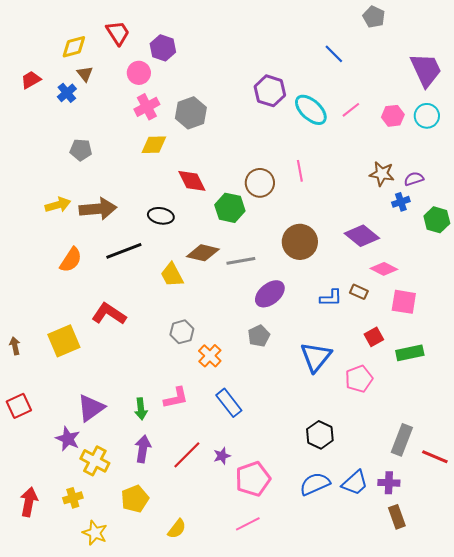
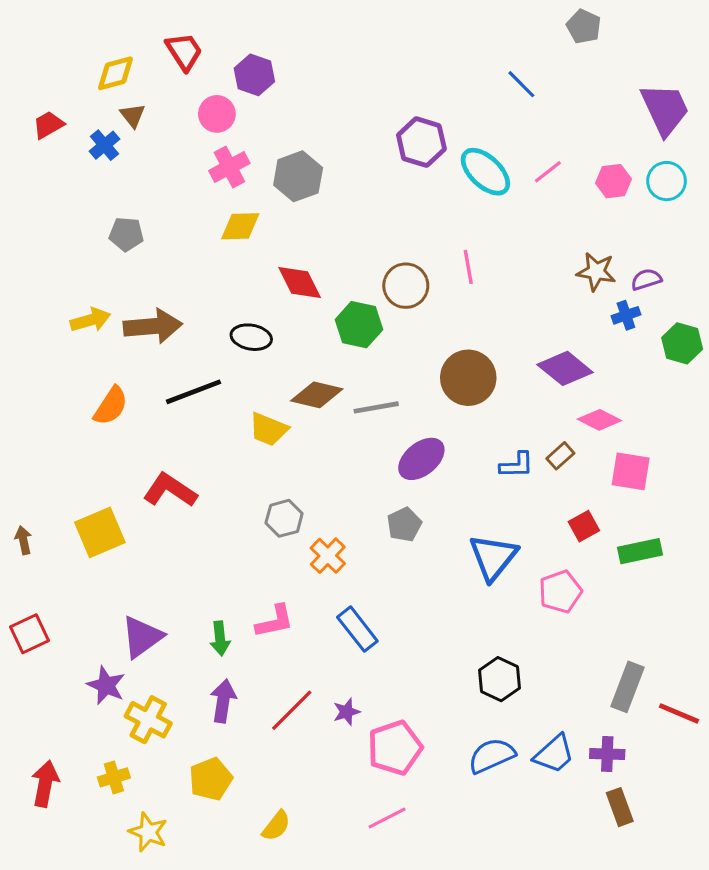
yellow trapezoid: (172, 275) -> (268, 429), turned -40
brown rectangle: (359, 292) -> (560, 456), turned -66

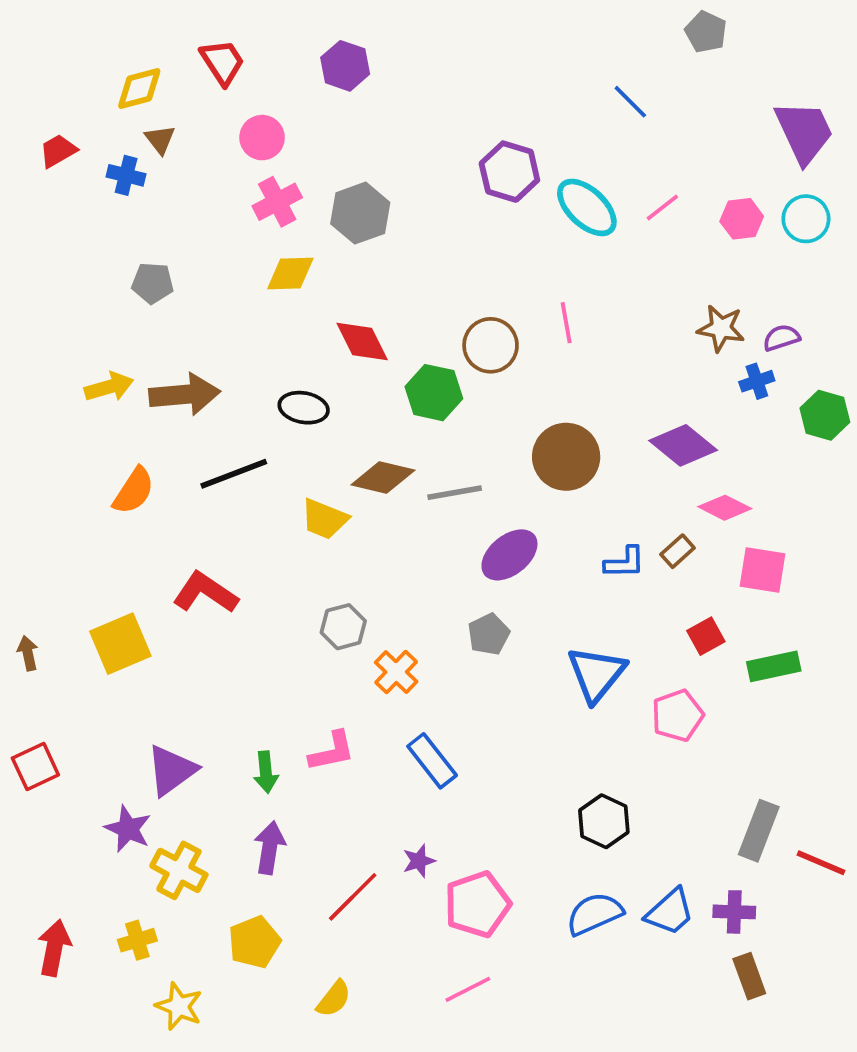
purple hexagon: (254, 75) -> (345, 66), moved
blue cross: (104, 145) -> (126, 175), turned -36
red line: (292, 710) -> (353, 897), moved

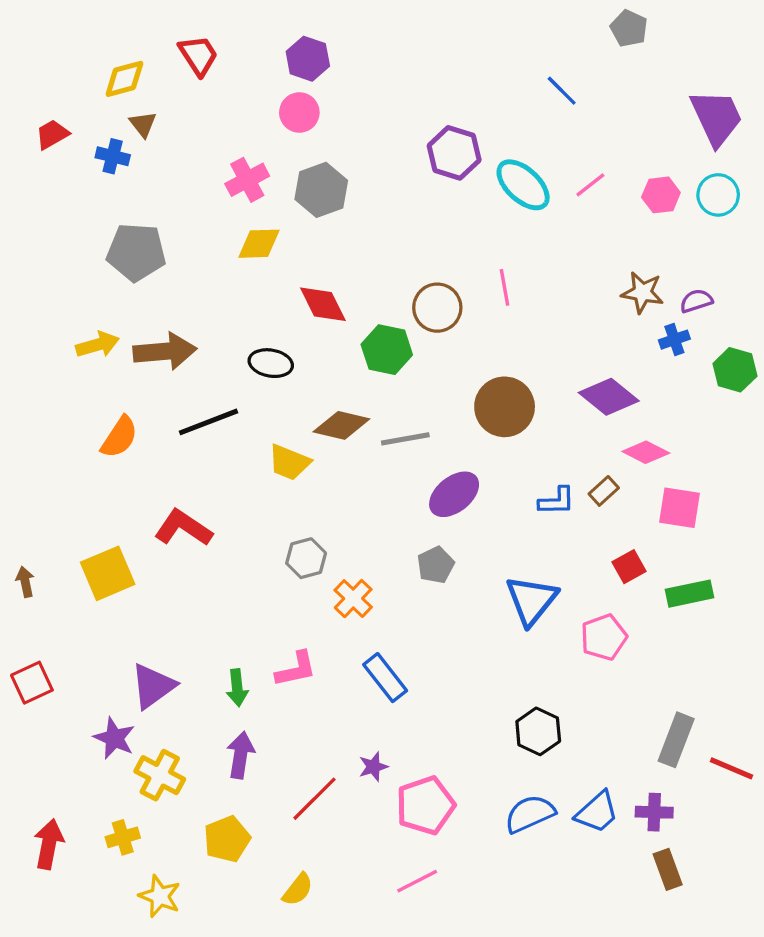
pink circle: (262, 138) -> (299, 113), moved
gray pentagon: (152, 283) -> (136, 252), size x1.6

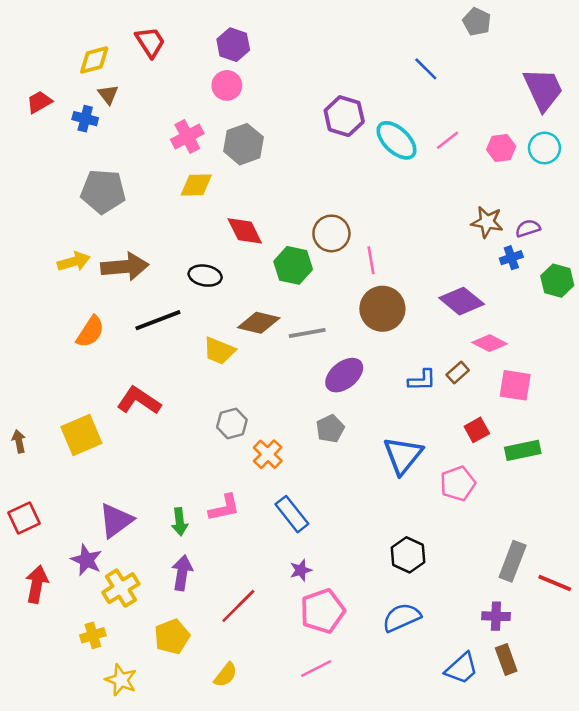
pink line: (505, 287) -> (371, 260), moved
purple star: (373, 767) -> (301, 570), moved
yellow cross: (160, 775) -> (121, 588), turned 30
blue trapezoid: (597, 812) -> (462, 668), moved
red arrow: (49, 844) -> (37, 584), moved

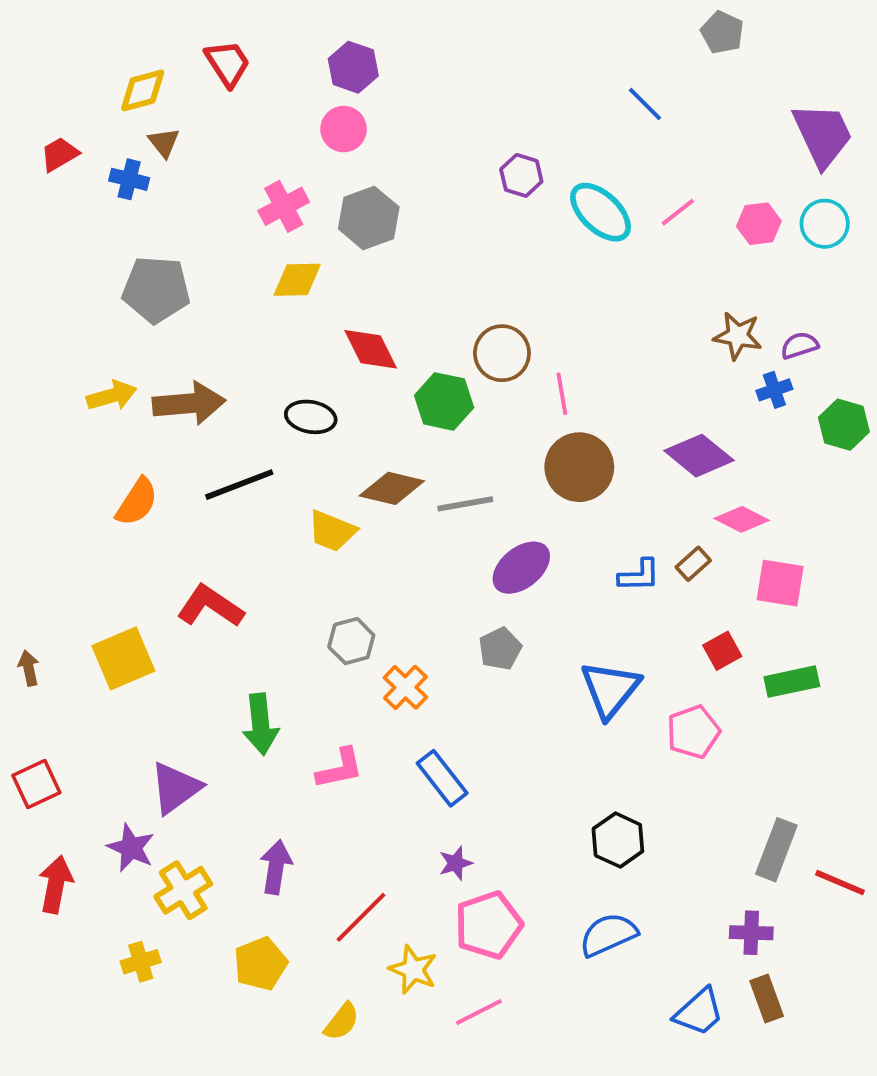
purple hexagon: (344, 116) -> (521, 175), size x0.7
green arrow: (180, 522) -> (260, 724), moved, size x1.4
yellow star: (121, 680) -> (413, 969), moved

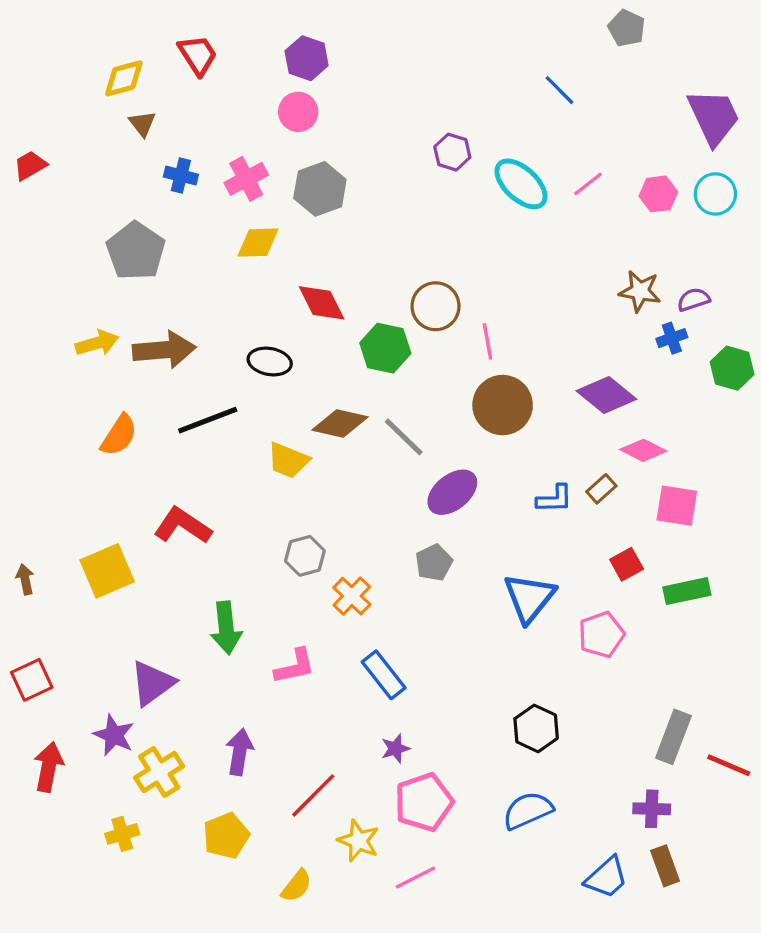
red trapezoid: (60, 154) -> (30, 165), moved
blue cross: (129, 179) -> (181, 176), moved
gray pentagon: (156, 289) -> (136, 251), turned 30
gray line: (465, 504) -> (404, 437), turned 54

